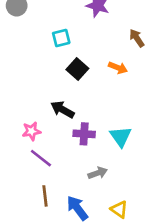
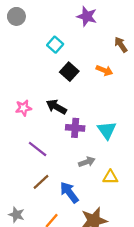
cyan square: (61, 38) -> (55, 45), turned -35
pink star: (31, 131) -> (23, 108), moved
brown line: (45, 196) -> (41, 182), turned 54
yellow triangle: (119, 209) -> (110, 177), moved, turned -35

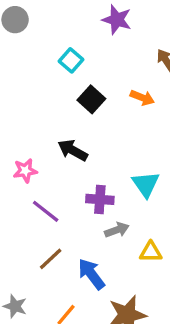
pink star: (23, 108) -> (25, 171), moved
purple cross: (75, 128) -> (100, 199), moved

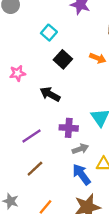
pink star: (25, 171) -> (18, 73), moved
purple line: (46, 211) -> (31, 136), turned -72
blue arrow: (91, 274) -> (81, 174), moved

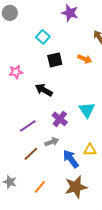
black square: (63, 59) -> (55, 60), turned 35
purple cross: (69, 128) -> (60, 119), turned 35
gray arrow: (80, 149) -> (52, 142), moved

